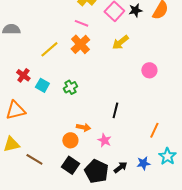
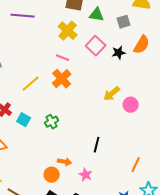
black star: (135, 10) -> (119, 53), moved
yellow arrow: (120, 42) -> (112, 94), moved

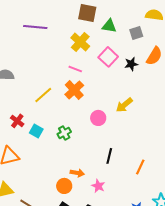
pink circle: (131, 105) -> (98, 118), moved
orange line: (136, 165) -> (140, 167), moved

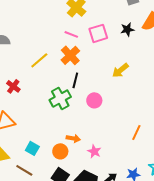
pink square: (108, 57) -> (98, 33), moved, turned 30
pink circle: (98, 118) -> (94, 100), moved
cyan square: (36, 131) -> (32, 148), moved
green cross: (64, 133) -> (60, 98), size x1.5
black line: (109, 156) -> (75, 80), moved

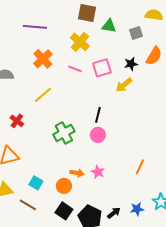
orange cross: (70, 55) -> (43, 59), moved
yellow arrow: (120, 70) -> (124, 85), moved
black line: (75, 80) -> (98, 115), moved
pink star: (94, 151) -> (98, 172), moved

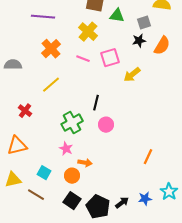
black star: (131, 64) -> (139, 41), moved
black line: (98, 115) -> (96, 103), moved
pink star: (98, 172) -> (66, 149), moved

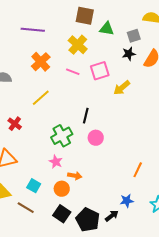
blue star: (145, 199) -> (127, 201), moved

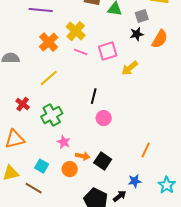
yellow cross: (78, 45) -> (76, 31), moved
green cross: (62, 136) -> (52, 115), moved
black square: (62, 214) -> (103, 161), moved

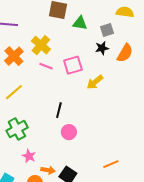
orange line: (146, 150) -> (111, 164), turned 42

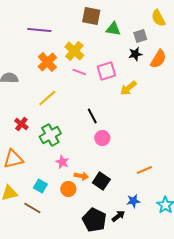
yellow semicircle: (125, 12) -> (158, 18), turned -126
black line: (59, 110) -> (92, 116), turned -42

